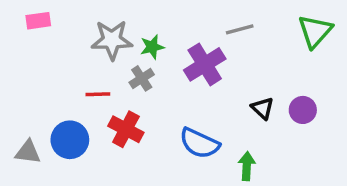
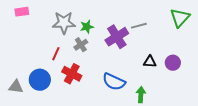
gray line: (240, 29) -> (139, 26), moved
red line: (98, 94) -> (56, 54), turned -64
black triangle: (262, 108) -> (150, 62), turned -40

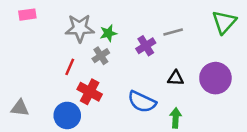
purple cross: (117, 37) -> (146, 46), size x0.7
black triangle: (150, 62) -> (176, 78), moved
purple circle: (173, 63) -> (215, 78), size x1.6
blue circle: (40, 80) -> (67, 115), moved

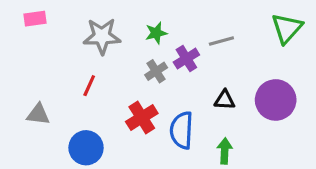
green star: (108, 33) -> (156, 33), moved
gray cross: (101, 56) -> (156, 71), moved
red cross: (90, 92) -> (142, 117), moved, turned 30
blue semicircle: (142, 102) -> (182, 130), turned 68
gray triangle: (20, 108) -> (38, 114), moved

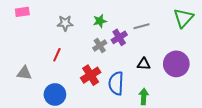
gray star: (102, 36) -> (65, 23), size x0.7

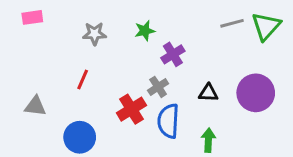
gray line: (142, 26) -> (232, 23), moved
gray cross: (100, 46) -> (158, 87), moved

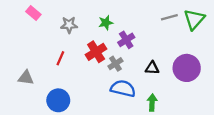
pink rectangle: (32, 17) -> (33, 13), moved, turned 48
red cross: (131, 109) -> (96, 52), moved
blue semicircle: (168, 121) -> (123, 88), turned 100

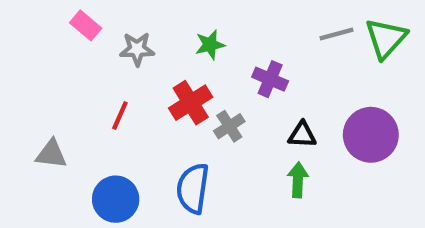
pink rectangle: (33, 13) -> (86, 25), moved
purple cross: (126, 40) -> (270, 79), moved, turned -35
blue semicircle: (123, 88) -> (193, 188), moved, turned -95
green arrow: (152, 102) -> (298, 180), moved

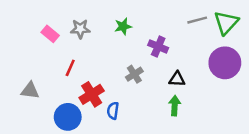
pink rectangle: (86, 25) -> (50, 34), moved
red cross: (191, 103) -> (92, 94), moved
purple circle: (371, 135) -> (225, 63), moved
blue semicircle: (193, 188) -> (113, 111), size x0.6

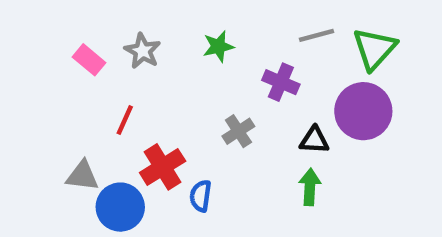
gray line: (197, 20) -> (316, 35), moved
green triangle: (226, 23) -> (374, 49), moved
gray star: (80, 29) -> (143, 51), turned 30
purple circle: (225, 63) -> (363, 111), moved
gray triangle: (30, 91) -> (82, 176), moved

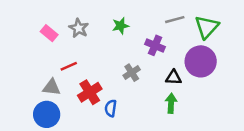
red line: (125, 120) -> (69, 66), turned 42
gray triangle: (82, 176) -> (52, 87), moved
blue circle: (120, 207) -> (47, 114), moved

